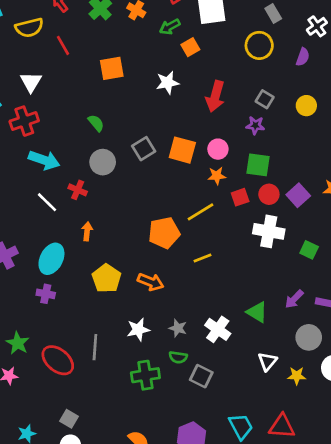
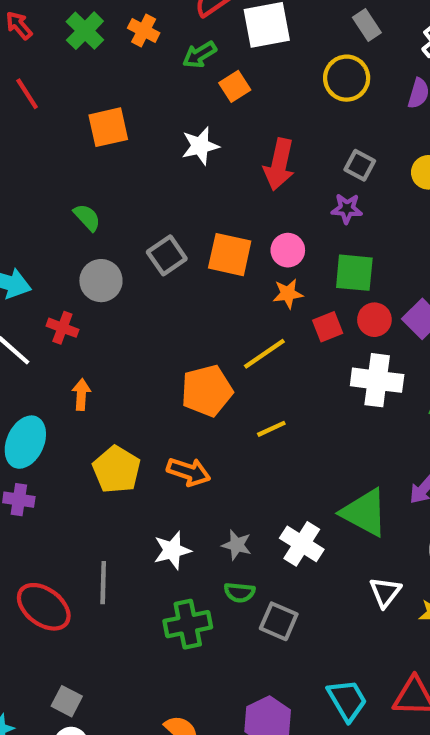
green triangle: (257, 312) -> (364, 513), size x1.4

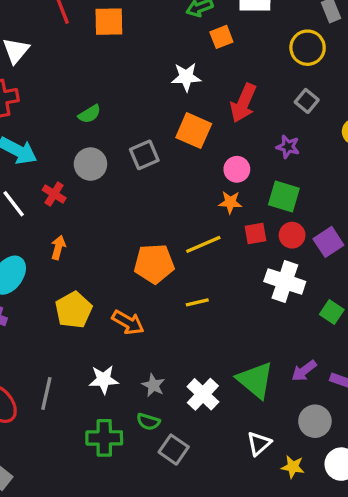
orange square: (108, 127) -> (109, 22), moved
gray square: (360, 165) -> (307, 101), moved
green semicircle: (87, 217) -> (90, 114), turned 90
orange square: (230, 255) -> (194, 131), moved

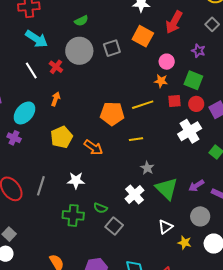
gray circle: (90, 164) -> (79, 51), size x1.4
white cross: (285, 282) -> (190, 131), turned 35
gray star: (153, 385) -> (147, 168), moved

